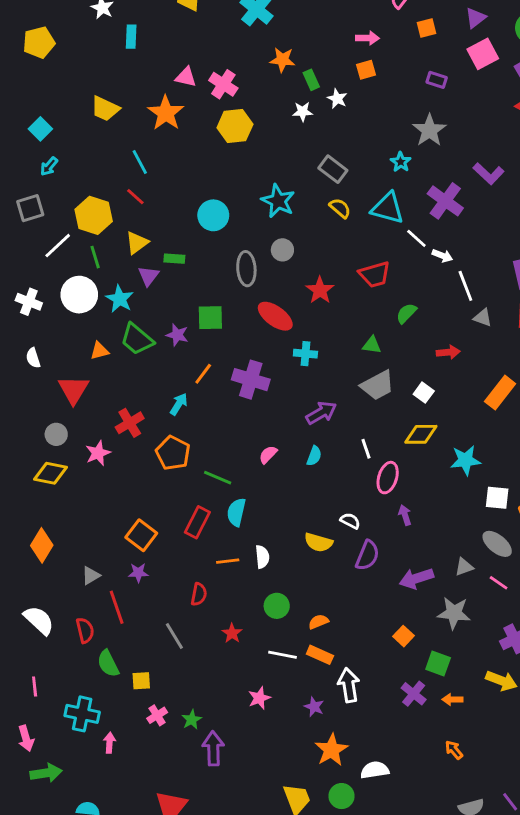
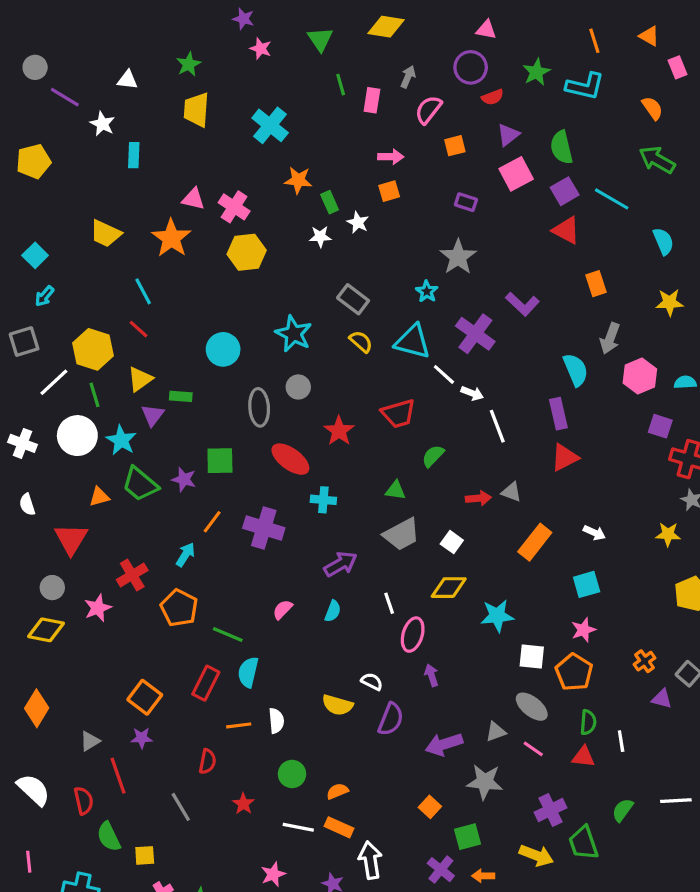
gray triangle: (483, 318) -> (511, 492), moved
green square: (438, 663) -> (467, 837), turned -35

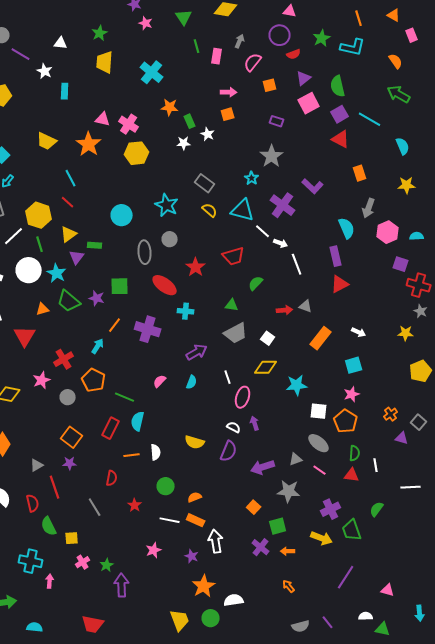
gray circle: (52, 588) -> (68, 397), moved
white semicircle: (372, 682) -> (234, 427), moved
white line: (676, 801) -> (411, 487), moved

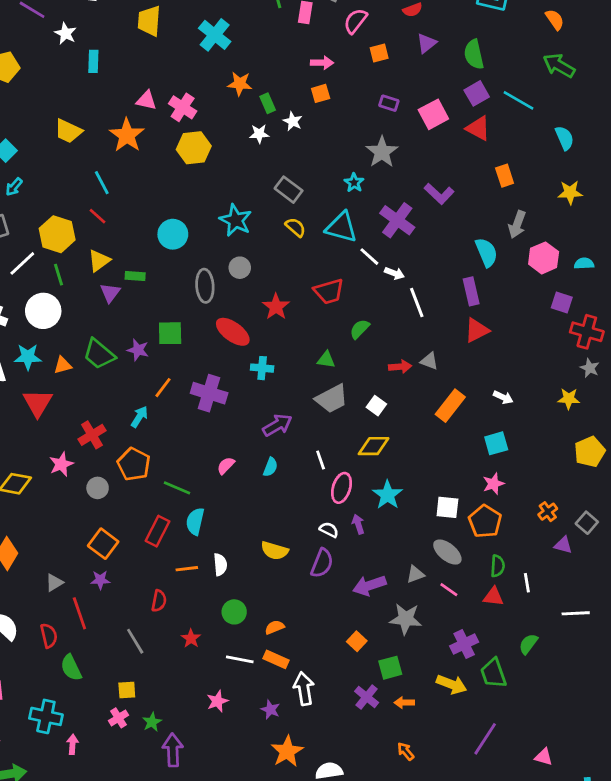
pink square: (309, 103) -> (433, 114), moved
cyan star: (57, 273) -> (28, 357), moved, turned -30
cyan star: (297, 385) -> (387, 495), moved, turned -30
yellow square: (72, 538) -> (127, 690), moved

